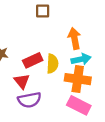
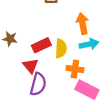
orange cross: (78, 79) -> (75, 69), moved, size x0.7
purple semicircle: (29, 100) -> (38, 84), turned -65

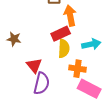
orange arrow: (83, 24) -> (70, 16), moved
red rectangle: (41, 45) -> (61, 34), moved

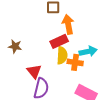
orange cross: (78, 69) -> (75, 62), moved

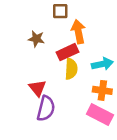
brown star: (15, 46) -> (36, 39), moved
orange cross: (75, 62) -> (102, 90), moved

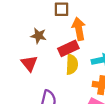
red triangle: (37, 88) -> (29, 63), moved

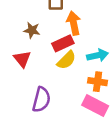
yellow semicircle: (72, 64) -> (66, 60), turned 42

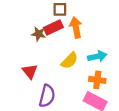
red rectangle: (63, 43) -> (53, 28), moved
red triangle: (22, 59) -> (30, 71), moved

